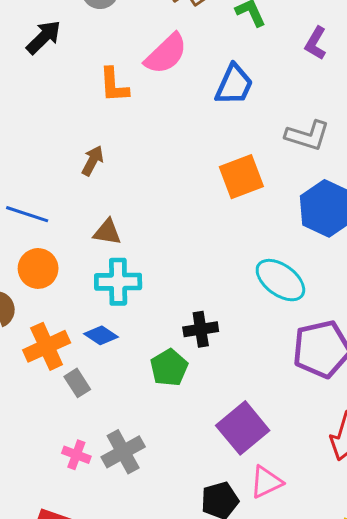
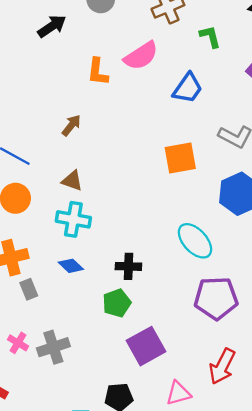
blue diamond: (101, 335) -> (71, 266), moved
green pentagon: (169, 368) -> (117, 303), moved
pink triangle: (266, 482) -> (178, 393), moved

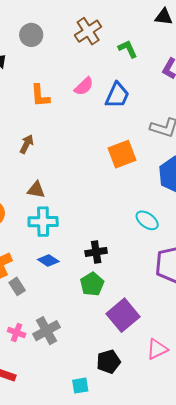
pink semicircle: (141, 56) -> (84, 86), moved, size x0.7
cyan ellipse: (195, 241) -> (147, 220), size x0.7

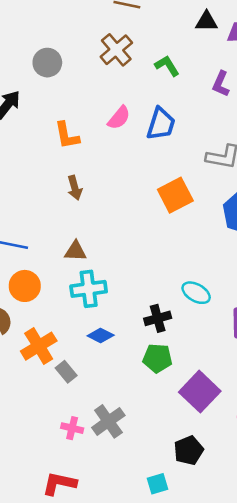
brown arrow: (27, 144) -> (75, 188), moved, turned 144
cyan ellipse: (147, 220) -> (196, 293), moved
green pentagon: (92, 284) -> (157, 358), turned -30

